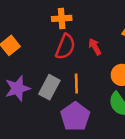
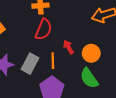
red arrow: (95, 47) -> (68, 47), moved

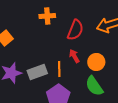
red semicircle: (44, 29) -> (75, 30), moved
gray rectangle: (30, 64) -> (37, 72), turned 42

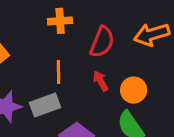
orange line: (59, 69) -> (59, 72), moved

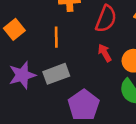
orange line: (59, 72) -> (56, 37), moved

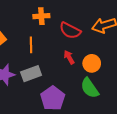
red semicircle: (106, 19) -> (70, 30), turned 95

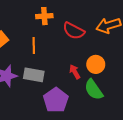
red arrow: (69, 57) -> (75, 72), moved
gray rectangle: (31, 74) -> (34, 75), turned 30

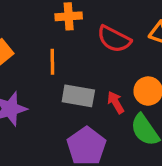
gray rectangle: (34, 75) -> (78, 96), moved

